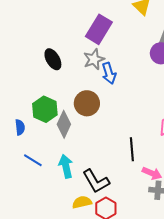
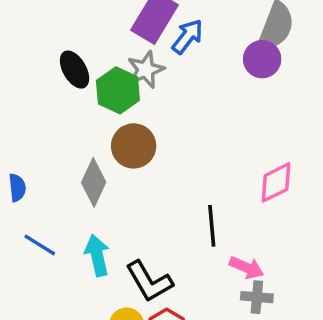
blue arrow: (109, 73) -> (187, 37), moved, turned -125
green hexagon: (45, 109) -> (118, 90), moved

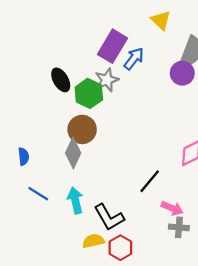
brown circle: (134, 146) -> (82, 129), moved
black line: (212, 226) -> (150, 181), turned 45

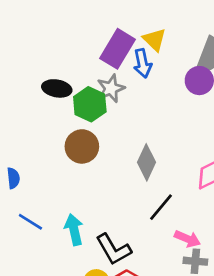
yellow triangle: (161, 20) -> (154, 40), moved
blue arrow: (134, 59) -> (143, 63), turned 130
black ellipse: (61, 80) -> (57, 88), turned -50
gray diamond: (73, 153) -> (147, 162), moved

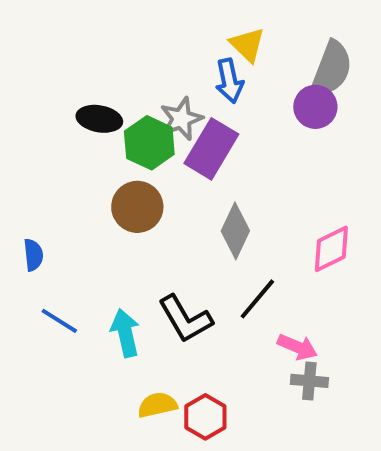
purple rectangle: (117, 49) -> (211, 149), moved
black L-shape: (114, 249) -> (185, 319), moved

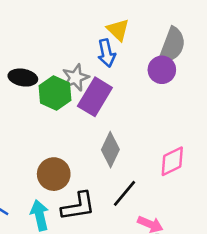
brown circle: (137, 207) -> (54, 174), moved
black L-shape: (185, 319) -> (78, 206), turned -69

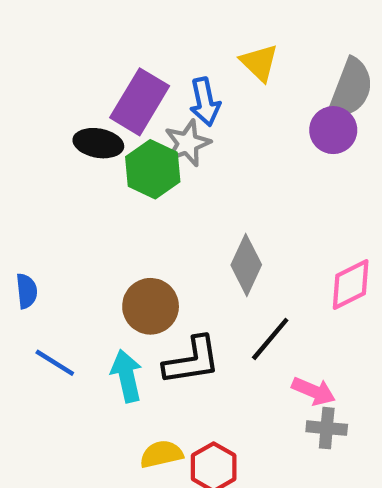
blue arrow: (106, 53) -> (205, 102), moved
purple rectangle: (95, 97) -> (140, 102), moved

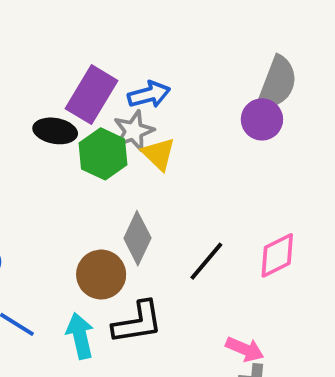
yellow triangle: (259, 63) -> (159, 154), moved
blue arrow: (205, 102) -> (149, 95), turned -93
gray diamond: (246, 265) -> (137, 238), moved
black line: (270, 339) -> (206, 261), moved

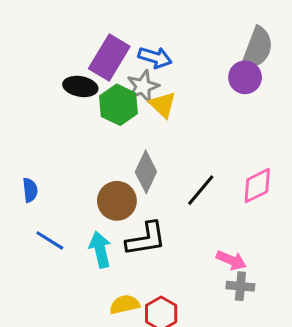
blue arrow: (149, 95) -> (155, 57), turned 32

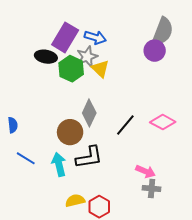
pink diamond: (257, 186) -> (163, 122), turned 55

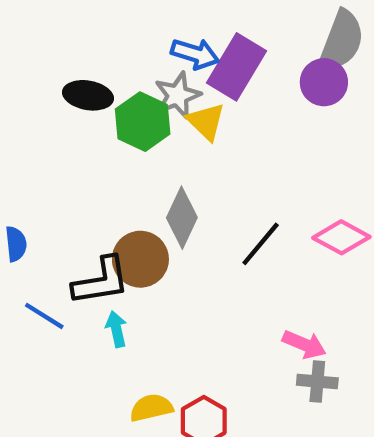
purple rectangle: (65, 37) -> (237, 67), moved
black L-shape: (89, 157) -> (101, 281), moved
cyan arrow: (59, 164) -> (116, 329), size x0.7

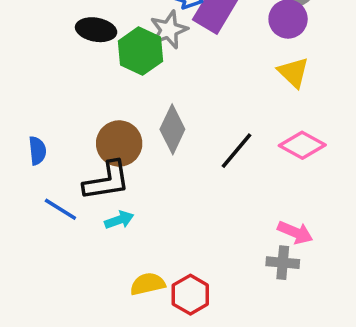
yellow triangle: (206, 122) -> (293, 72), moved
brown circle: (140, 259) -> (119, 143), moved
cyan arrow: (116, 329) -> (119, 220), turned 84
pink arrow: (304, 344) -> (295, 232), moved

